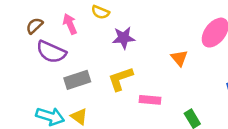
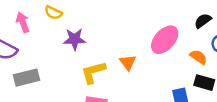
yellow L-shape: (121, 79) -> (93, 72), moved

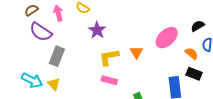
purple star: (75, 39) -> (97, 30), turned 30
gray rectangle: (27, 78) -> (57, 56), turned -60

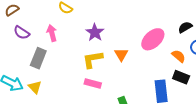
pink arrow: (58, 13) -> (52, 33), moved
purple star: (97, 30) -> (95, 32), moved
purple semicircle: (41, 32) -> (22, 33), size x0.7

